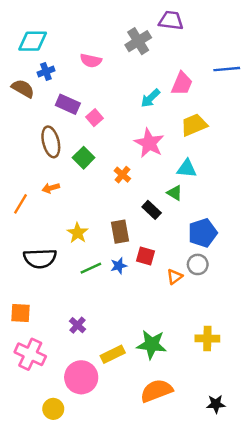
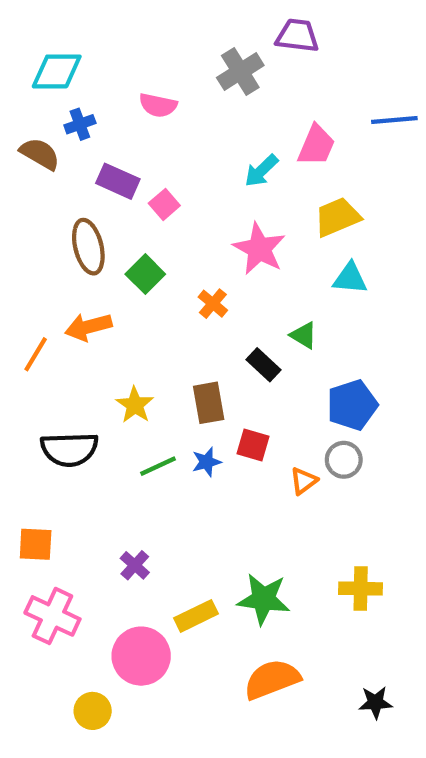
cyan triangle: (187, 169) -> (350, 278), moved
orange arrow: (51, 188) -> (88, 327), size x1.5

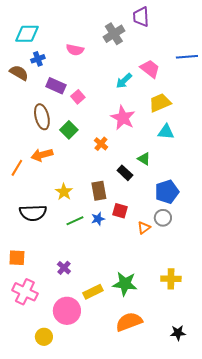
purple trapezoid: (297, 36) -> (141, 17), turned -100
pink trapezoid: (316, 145) -> (150, 69), turned -75

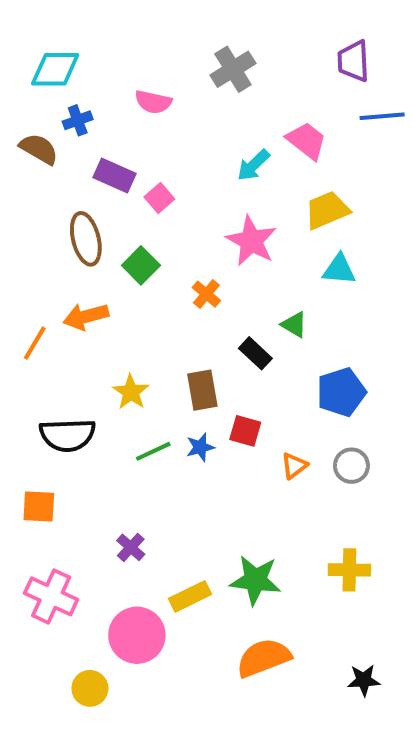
purple trapezoid: (141, 17) -> (353, 61), moved
gray circle: (163, 218) -> (351, 466), moved
orange square: (17, 258) -> (39, 507), moved

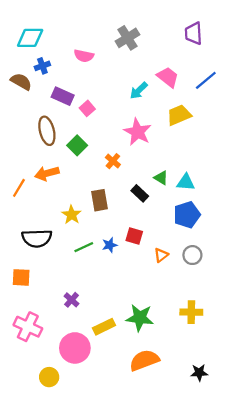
blue line: (382, 116) -> (206, 80), moved, turned -35
cyan triangle: (339, 269) -> (186, 182), moved
brown rectangle: (202, 390) -> (100, 200), moved

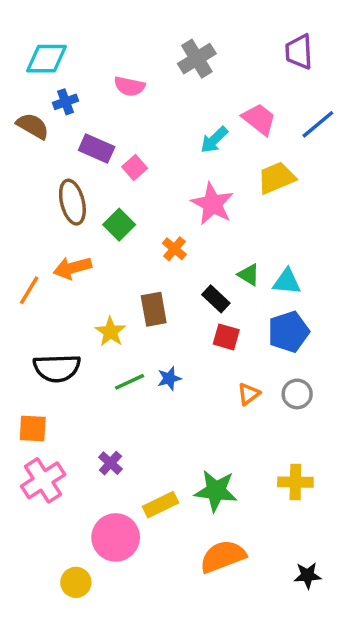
red square: (134, 236) -> (226, 337), moved
pink cross: (28, 327) -> (43, 480), moved, turned 32

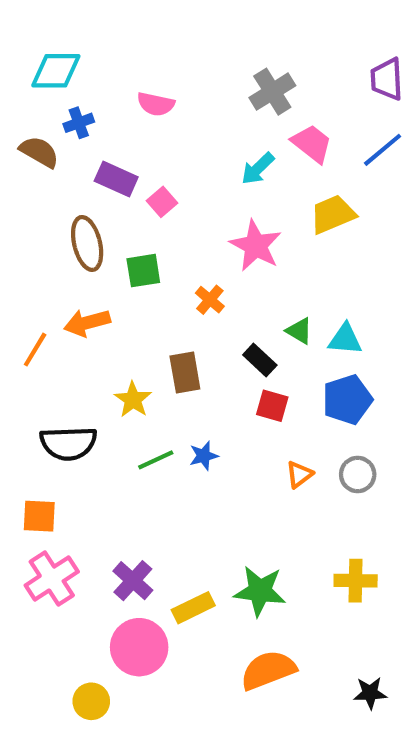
purple trapezoid: (299, 52) -> (387, 79), moved
gray cross: (197, 59) -> (272, 92), moved
green square: (119, 225) -> (143, 271), turned 36
purple cross: (110, 463) -> (133, 581), moved, size x1.4

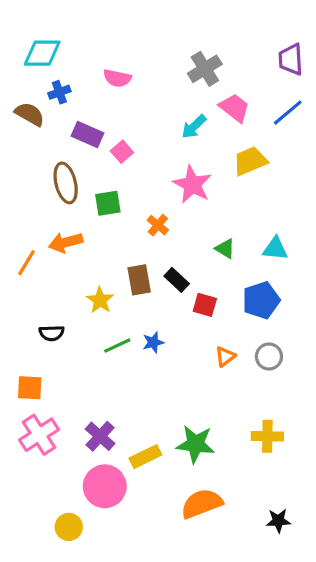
cyan triangle: (345, 339) -> (275, 249), moved
black rectangle: (260, 360) -> (177, 280), moved
black semicircle: (68, 443) -> (52, 333), size x0.6

